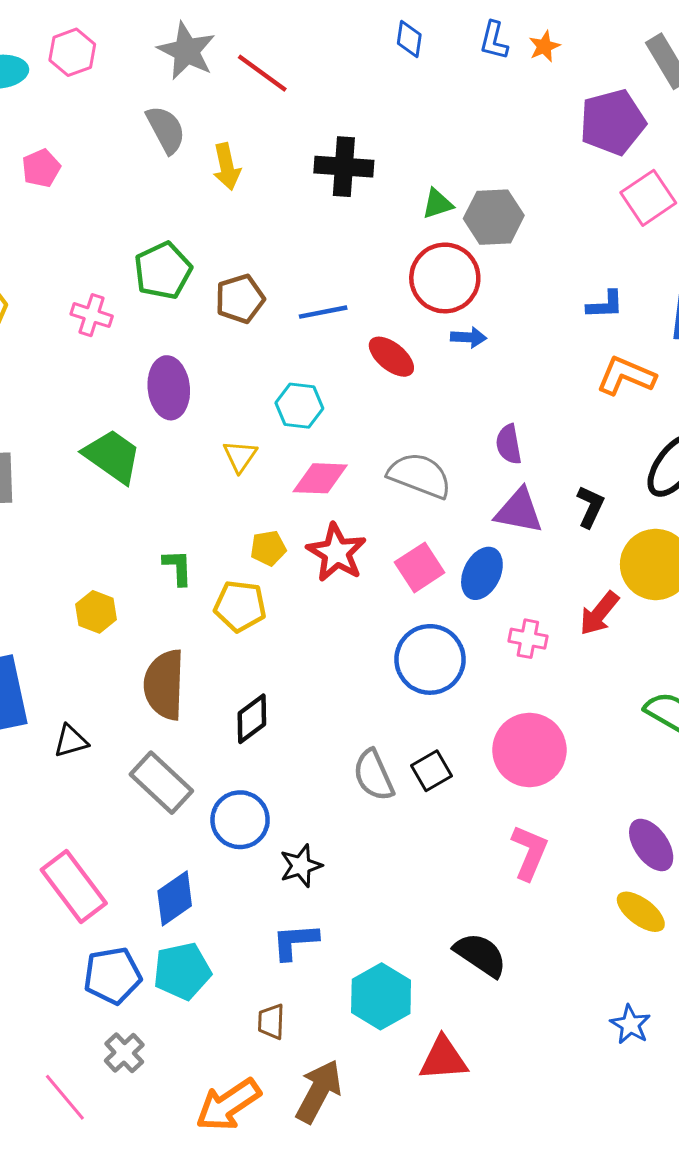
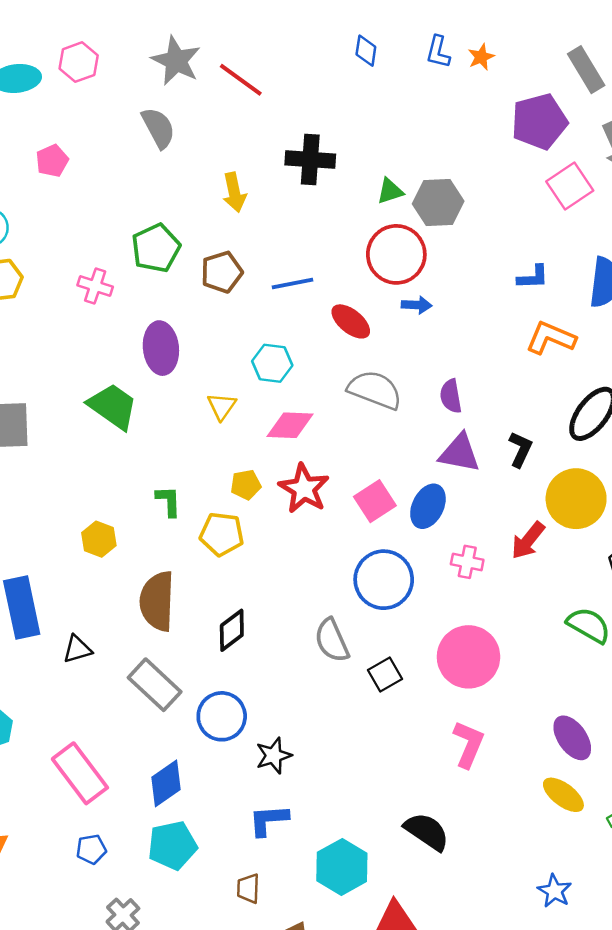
yellow arrow: (227, 167) -> (234, 192), moved
gray semicircle: (420, 475) -> (375, 390), moved
gray semicircle: (374, 775) -> (332, 640), moved
blue pentagon: (112, 976) -> (91, 849), moved, size x0.6

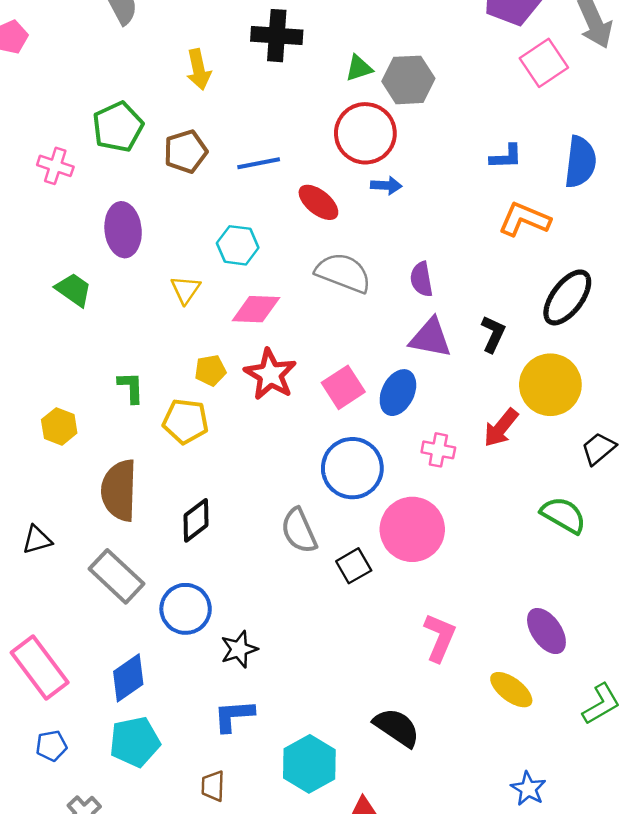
green trapezoid: (113, 406) -> (74, 290), size x0.7
pink circle: (468, 657) -> (412, 529), moved
yellow ellipse: (563, 795) -> (511, 690), moved

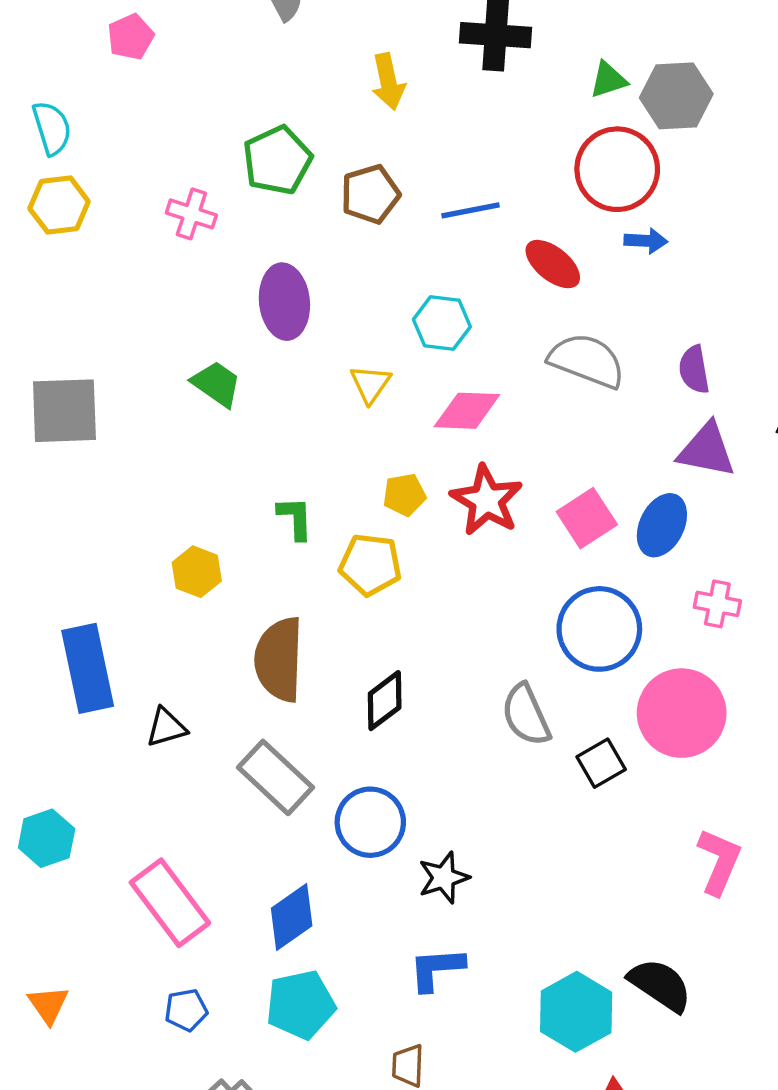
cyan hexagon: (309, 764) -> (576, 1012), moved

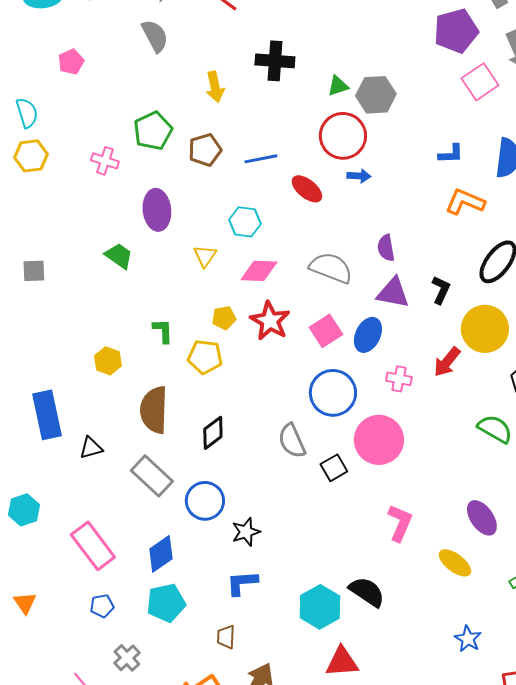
gray semicircle: (587, 361) -> (331, 268), moved
gray square: (64, 411) -> (34, 271), size x0.6

